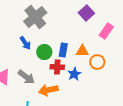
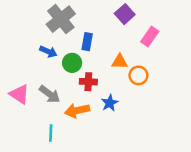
blue arrow: (25, 43) -> (48, 52), turned -32
blue rectangle: (63, 50) -> (87, 42), moved
blue star: (74, 74) -> (110, 103), moved

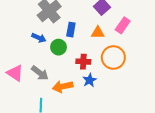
orange triangle: (120, 62) -> (98, 33), moved
orange circle: (138, 75) -> (113, 57), size x1.5
red cross: (88, 82) -> (83, 62), moved

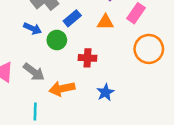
blue rectangle: (71, 30) -> (72, 18), turned 40
orange circle: (113, 57) -> (149, 49), moved
blue star: (90, 80) -> (105, 92), moved

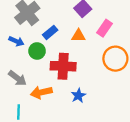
red cross: (87, 58) -> (63, 66), size x1.6

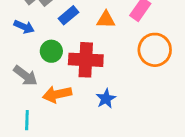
green circle: (37, 51) -> (51, 51), moved

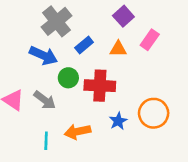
blue arrow: (24, 27) -> (43, 55), size x1.5
orange circle: (155, 50) -> (154, 113), moved
orange arrow: (57, 94) -> (78, 132), moved

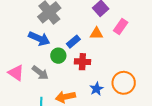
blue rectangle: (84, 45) -> (73, 42), moved
red cross: (100, 86) -> (82, 62), size x0.7

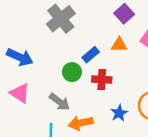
blue arrow: (39, 39) -> (20, 57), moved
gray arrow: (40, 73) -> (60, 102), moved

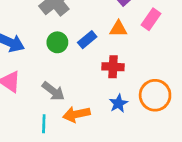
green circle: (72, 72) -> (57, 42), moved
red cross: (102, 80) -> (113, 67), moved

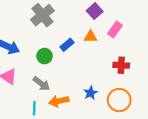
green circle: (57, 42) -> (44, 56), moved
red cross: (113, 67) -> (121, 65), moved
orange circle: (155, 95) -> (119, 100), moved

